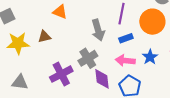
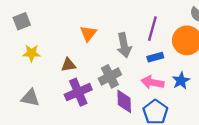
orange triangle: (60, 12) -> (88, 33), moved, turned 42
brown triangle: (44, 37) -> (68, 65), moved
yellow star: (18, 43) -> (32, 53), size x0.7

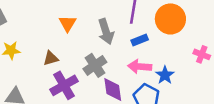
blue star: (181, 81) -> (165, 75), moved

